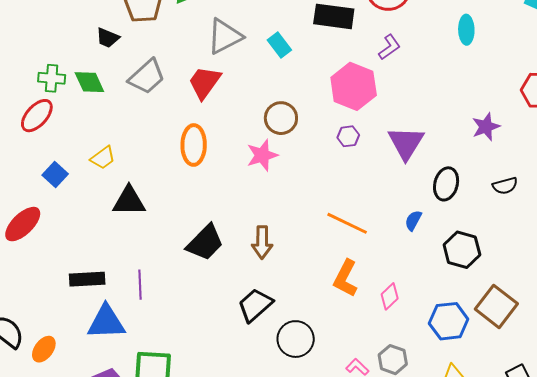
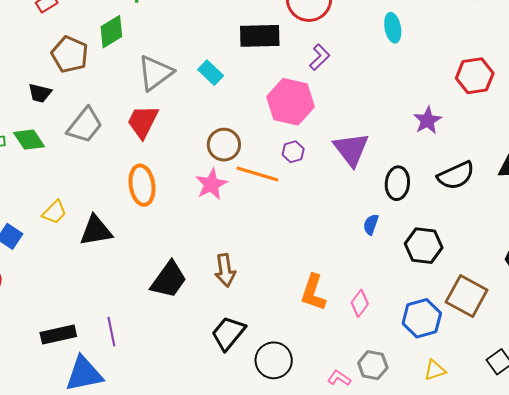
black semicircle: (505, 186) -> (456, 176), size x1.5
black triangle: (129, 201) -> (96, 231), moved
orange line: (347, 223) -> (257, 174), moved

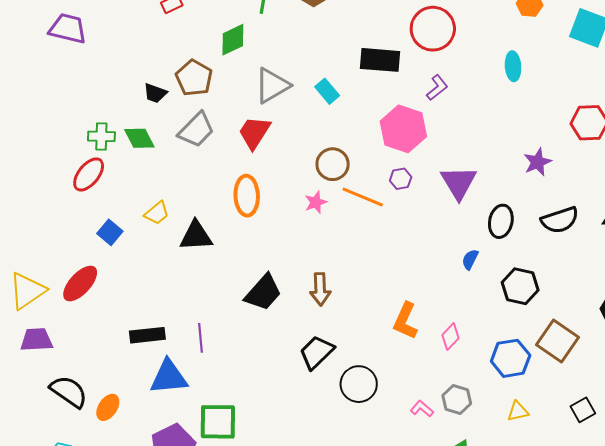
brown pentagon: (70, 54) -> (194, 78), moved
pink star: (211, 184) -> (316, 202), size x0.7

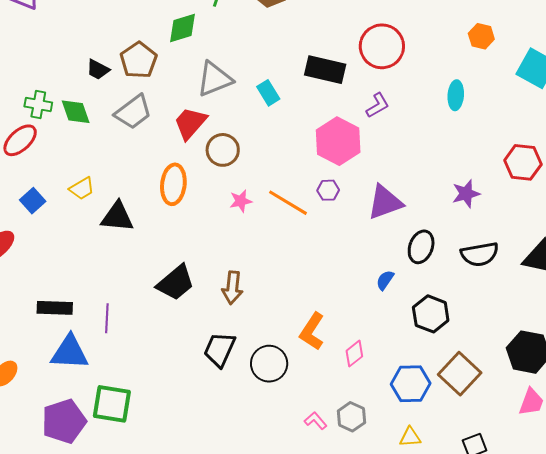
brown circle: (333, 164) -> (223, 150), moved
purple triangle: (459, 183) -> (385, 202), turned 33
black trapezoid: (317, 352) -> (220, 349), turned -30
black circle: (359, 384) -> (269, 364), moved

